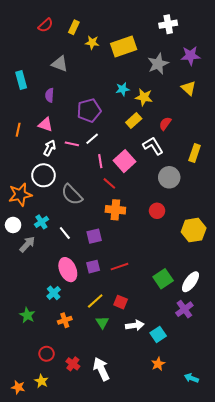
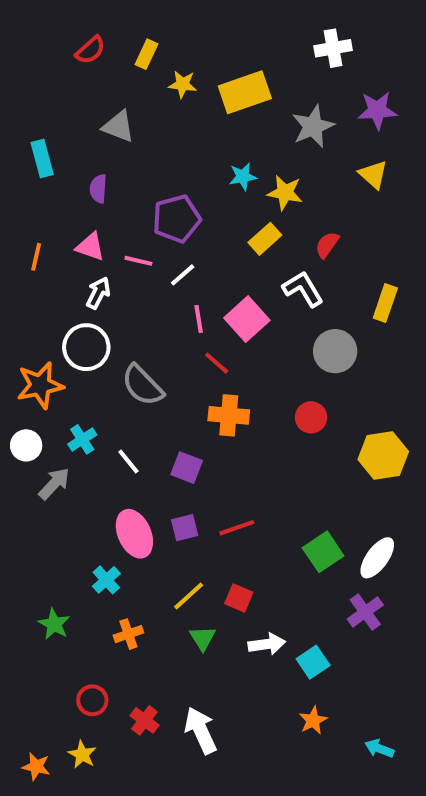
pink line: (72, 144) -> (138, 261), moved
purple square: (94, 236) -> (187, 468), turned 35

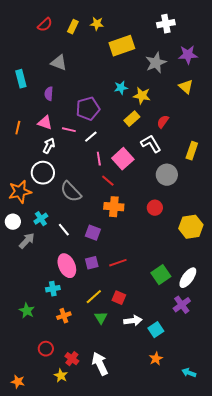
yellow star: (183, 84) -> (97, 24), moved
cyan cross: (106, 580) -> (53, 289), turned 32
yellow star: (82, 754) -> (61, 376), moved

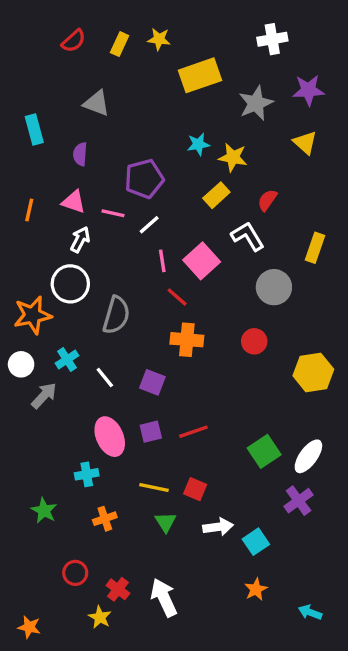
gray semicircle: (71, 192) -> (116, 315), turned -120
yellow line: (94, 297) -> (154, 488), turned 54

